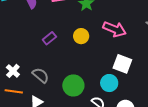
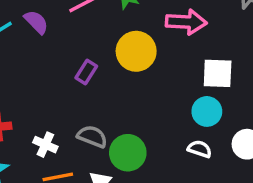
yellow circle: (81, 36) -> (136, 51), size x1.5
green circle: (73, 85) -> (128, 153), moved

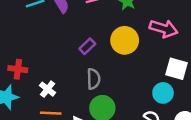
gray semicircle: (92, 136) -> (94, 79), moved, turned 54

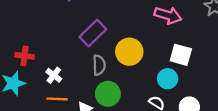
yellow circle: (125, 40) -> (129, 52), moved
purple rectangle: (87, 46) -> (93, 33), size x1.6

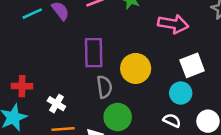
purple rectangle: (93, 33) -> (94, 53), turned -40
white square: (181, 55) -> (192, 65), turned -30

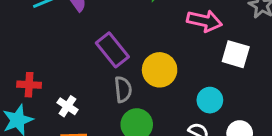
purple rectangle: (94, 53) -> (112, 50), turned -40
white square: (192, 65) -> (236, 54), moved, turned 35

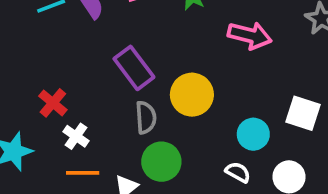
white square: (236, 54) -> (303, 113), moved
red cross: (29, 85) -> (53, 103), moved, turned 35

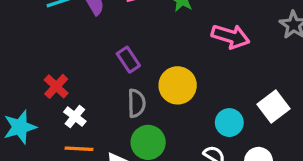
purple rectangle: (134, 68) -> (128, 60), size x0.7
white square: (303, 113) -> (274, 106), turned 32

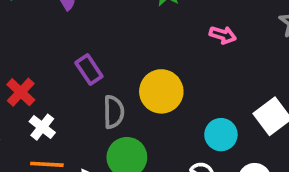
pink arrow: (231, 36) -> (223, 35), size x0.6
purple rectangle: (128, 60) -> (89, 69), moved

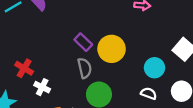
purple rectangle: (89, 69) -> (83, 42), moved

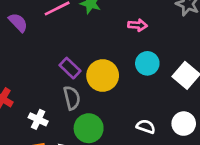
cyan circle: (155, 68) -> (147, 63), moved
white cross: (42, 87) -> (38, 119), moved

